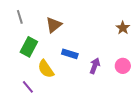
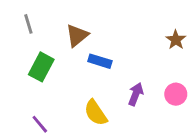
blue rectangle: (70, 54) -> (100, 61), moved
yellow semicircle: (46, 69) -> (96, 113), moved

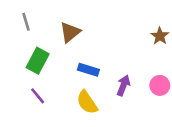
blue rectangle: (100, 61) -> (88, 70), moved
purple line: (40, 124) -> (38, 96), moved

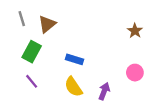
brown triangle: (70, 32) -> (47, 24), moved
purple arrow: (123, 85) -> (104, 91), moved

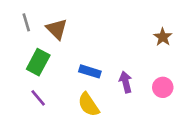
brown triangle: (47, 24) -> (57, 29), turned -36
purple arrow: (104, 91) -> (126, 82), moved, turned -35

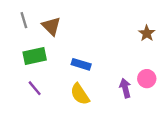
green rectangle: (38, 62) -> (35, 56), turned 50
purple arrow: (126, 82) -> (125, 88), moved

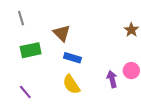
brown triangle: (51, 26) -> (62, 33), moved
purple line: (35, 88) -> (25, 92), moved

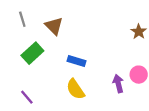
brown triangle: (62, 33) -> (54, 26), moved
green rectangle: (31, 50) -> (32, 53), turned -30

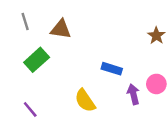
brown triangle: (54, 26) -> (61, 29), turned -36
blue rectangle: (77, 61) -> (112, 69), moved

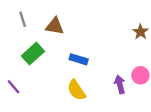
blue rectangle: (112, 69) -> (79, 59), moved
purple line: (30, 109) -> (14, 87), moved

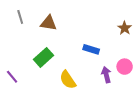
green rectangle: (33, 54) -> (43, 57), moved
blue rectangle: (79, 59) -> (91, 49), moved

